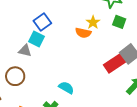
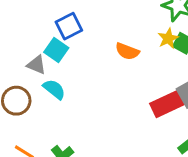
yellow star: (93, 22) -> (168, 38), moved
cyan semicircle: (66, 88) -> (54, 89), moved

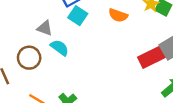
cyan square: (56, 50) -> (78, 16), moved

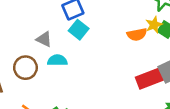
orange semicircle: (118, 15) -> (137, 35), moved, turned -36
cyan semicircle: (60, 48) -> (57, 60), turned -42

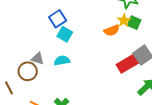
gray triangle: (44, 39) -> (38, 58), moved
cyan semicircle: (57, 60) -> (62, 61), moved

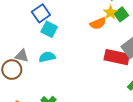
green square: (134, 23) -> (121, 14), turned 32
red rectangle: (128, 63) -> (117, 57), turned 45

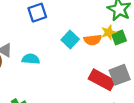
cyan square: (49, 29) -> (70, 40), moved

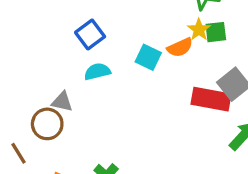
green square: (119, 37) -> (216, 32), turned 32
cyan semicircle: (31, 59) -> (97, 72), moved

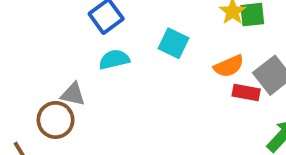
orange semicircle: (180, 47) -> (229, 66), moved
red rectangle: (211, 99) -> (246, 92), size x0.6

